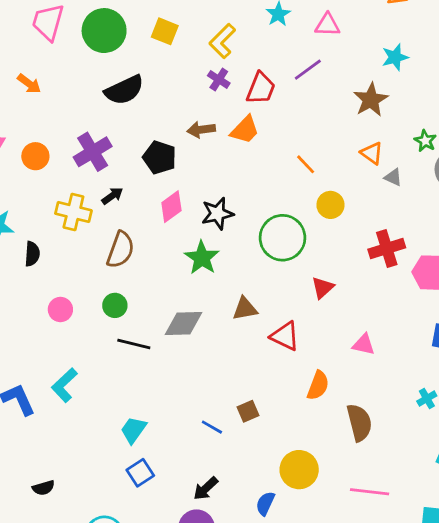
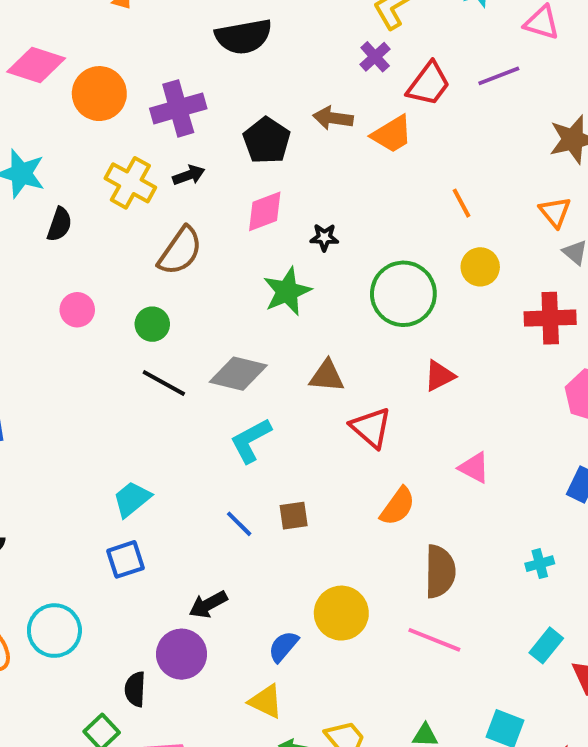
orange circle: (35, 156) -> (99, 94), size x1.4
black star: (217, 214) -> (324, 237), size x0.6
red cross: (387, 249) -> (550, 318), moved
cyan L-shape: (64, 385) -> (251, 440), moved
pink line: (370, 492) -> (434, 640), moved

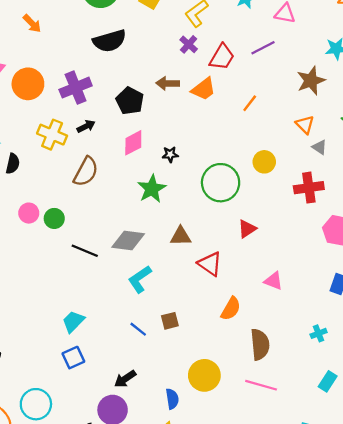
orange line: (461, 203) -> (250, 103), moved, turned 72
green circle: (152, 324) -> (54, 218), moved
blue semicircle: (283, 647) -> (172, 399), turned 138

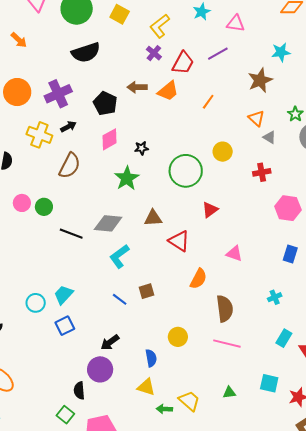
red cross: (309, 188) -> (262, 172), size x0.7
yellow circle: (204, 375) -> (178, 337), size x0.7
cyan circle: (36, 404) -> (36, 303), moved, size x0.7

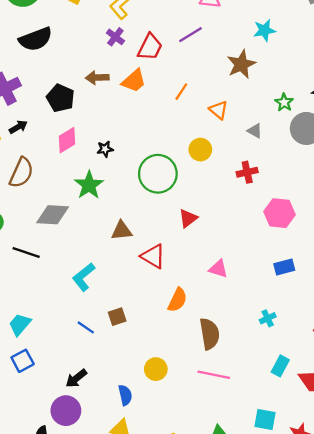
orange triangle: (256, 118) -> (219, 110), moved
gray diamond: (108, 223) -> (53, 215), moved
blue rectangle: (290, 254) -> (284, 267), turned 60

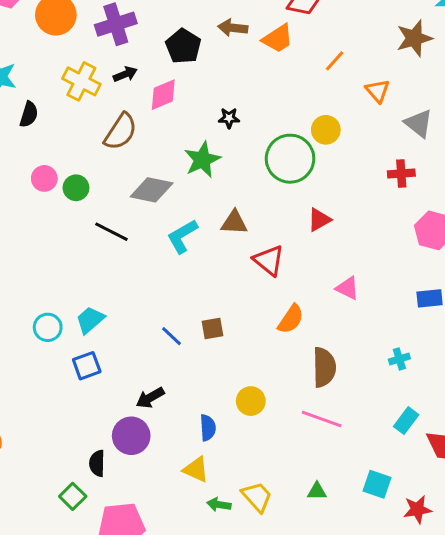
gray triangle: (255, 131) -> (419, 123), size x1.5
pink diamond: (67, 140) -> (163, 95), moved
yellow circle: (200, 150) -> (326, 130), moved
cyan L-shape: (84, 277) -> (182, 236), moved

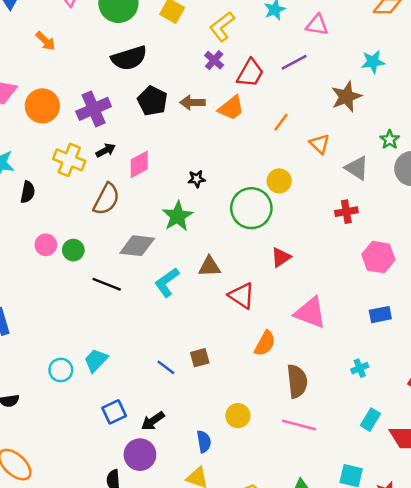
black pentagon: (183, 46) -> (152, 101), moved
pink triangle: (347, 288) -> (310, 313), size x1.6
blue square: (87, 366) -> (114, 412), moved

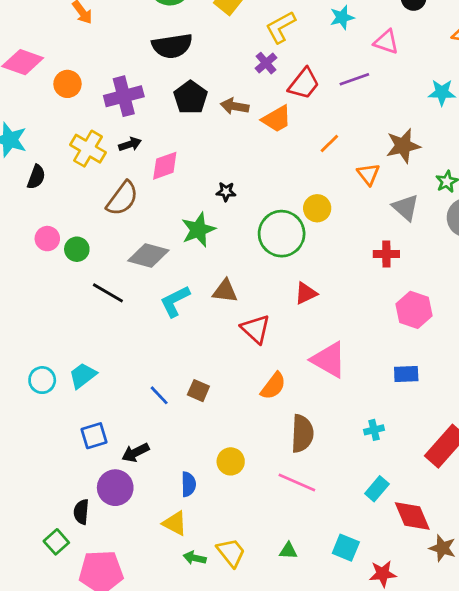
brown star: (346, 97) -> (403, 146), moved
orange circle: (42, 106) -> (67, 84), size x0.7
brown square: (200, 358) -> (198, 391), turned 30

